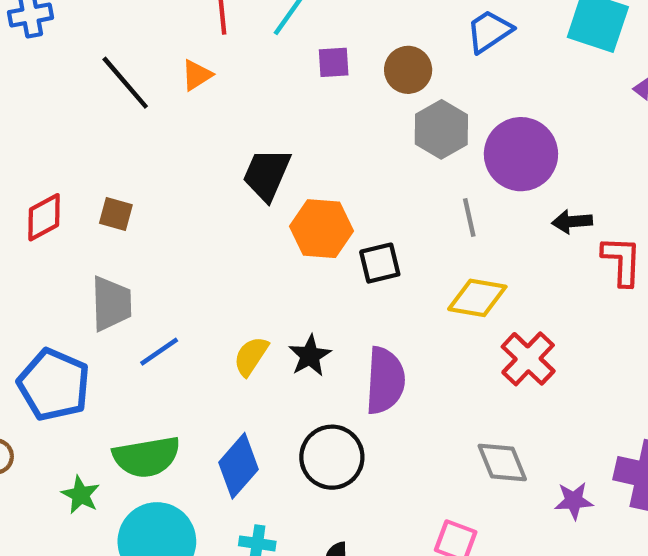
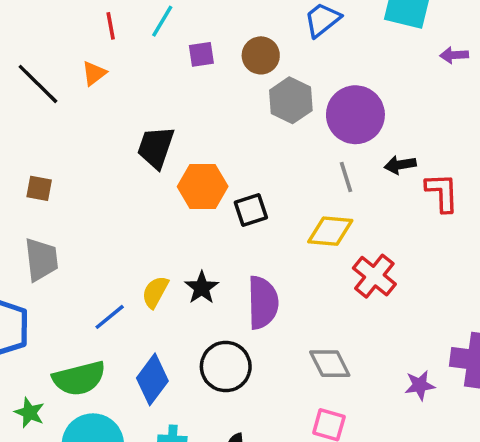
gray line: (469, 218) -> (346, 177), moved
blue line: (159, 352) -> (110, 317), moved
gray diamond: (502, 463) -> (330, 364), moved

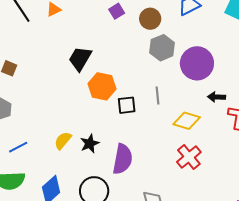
purple square: (201, 54) -> (117, 11), turned -35
gray line: (346, 177) -> (157, 95), moved
yellow diamond: (330, 231) -> (187, 121), moved
blue line: (110, 317) -> (18, 147), moved

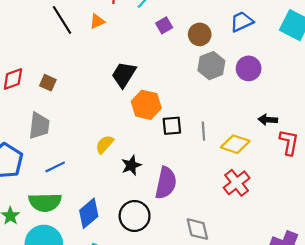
purple circle: (197, 63) -> (249, 68), moved, size x0.7
gray line: (157, 95) -> (203, 131), moved
yellow semicircle: (63, 141) -> (105, 144), moved

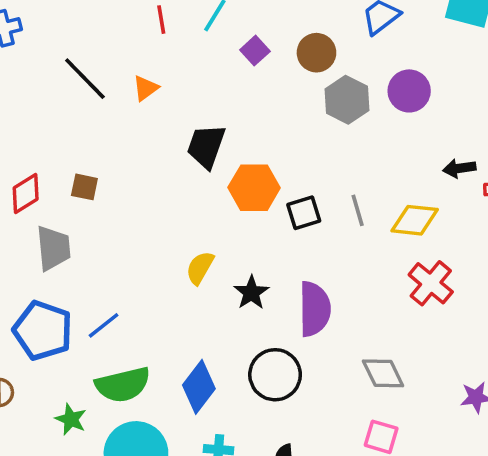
orange triangle: (97, 21) -> (145, 88), moved
gray trapezoid: (39, 126) -> (53, 248), moved
blue line: (55, 167) -> (104, 325), moved

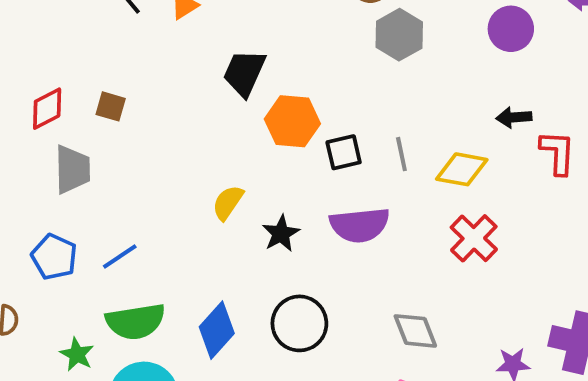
purple circle: (409, 91) -> (511, 29), moved
purple semicircle: (315, 309) -> (360, 225), moved, turned 80
blue pentagon: (43, 330) -> (54, 257), size x0.7

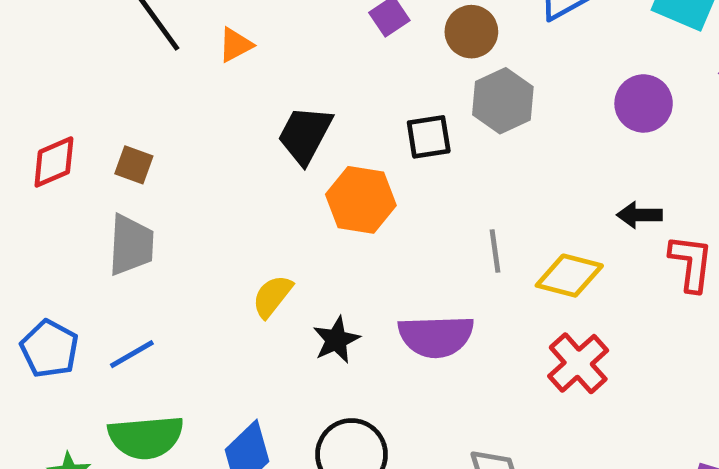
black square: (344, 152) -> (429, 137), moved
gray trapezoid: (72, 169) -> (131, 245), moved

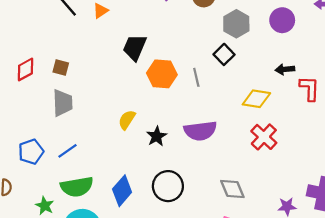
gray hexagon: (503, 101) -> (236, 24), moved
black square: (429, 137) -> (224, 54), moved, turned -30
gray line: (495, 251) -> (196, 77), moved
blue pentagon: (50, 349) -> (31, 152), turned 30

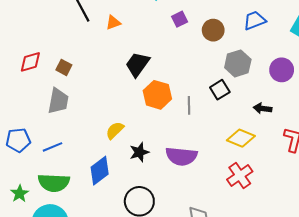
black arrow: (285, 69) -> (263, 108), moved
blue diamond: (122, 191) -> (100, 171), moved

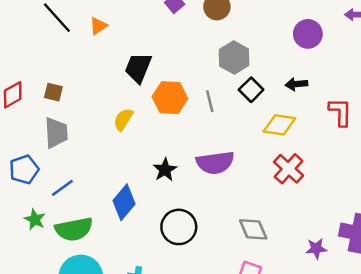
gray hexagon: (238, 63) -> (234, 57), moved
black square: (220, 90) -> (251, 90), moved
yellow semicircle: (115, 130) -> (123, 119), moved
blue pentagon: (18, 140) -> (24, 169), moved
green star: (20, 194) -> (35, 219), moved

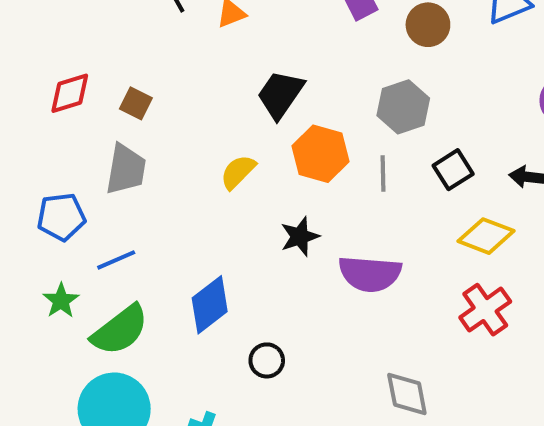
gray hexagon: (234, 57) -> (403, 107), moved
black star: (165, 170) -> (300, 237), moved
black circle: (179, 227) -> (267, 360), moved, size x0.6
green semicircle: (74, 229) -> (120, 330), turned -39

